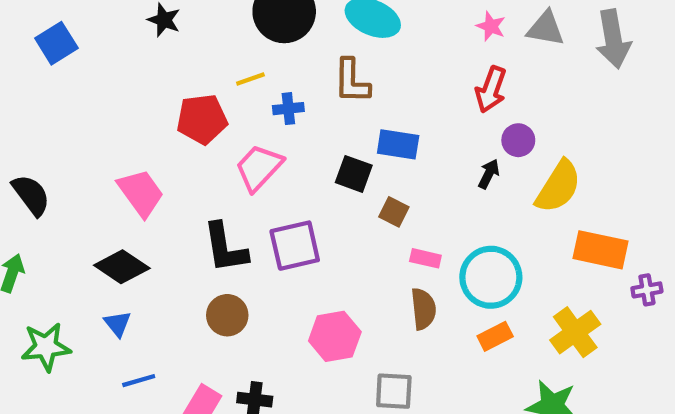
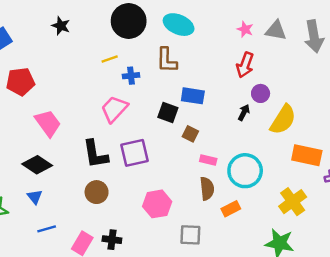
red pentagon: (202, 119) -> (20, 82), moved
orange rectangle: (495, 336) -> (231, 209), moved

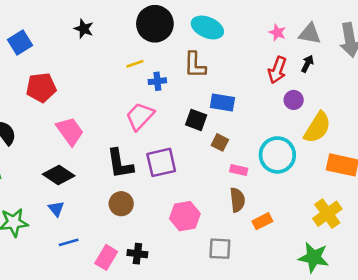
black arrow: (244, 112) -> (307, 64), moved
cyan circle: (245, 171) -> (277, 155), moved

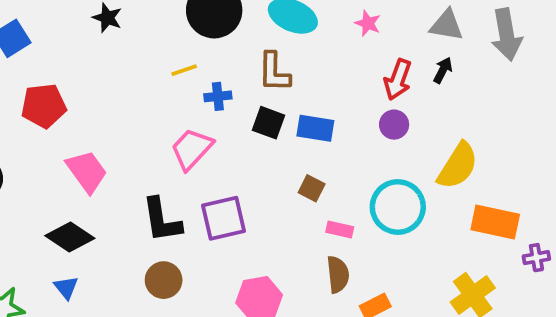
pink star: (277, 32) -> (368, 23), moved
purple circle: (294, 100) -> (394, 125), moved
black square: (196, 120) -> (268, 123), moved

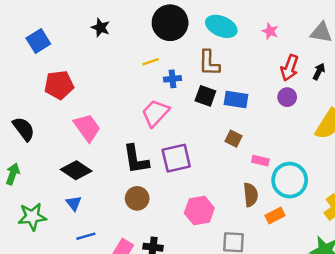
black arrow: (443, 70) -> (319, 71), moved
cyan circle: (398, 207) -> (290, 180), moved
pink rectangle: (340, 229) -> (260, 161), moved

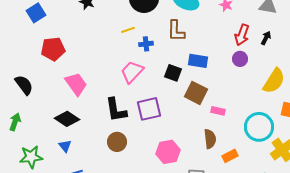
black square: (205, 96) -> (173, 73), moved
brown square: (233, 139) -> (196, 93), size x1.6
cyan circle: (290, 180) -> (259, 127), moved

